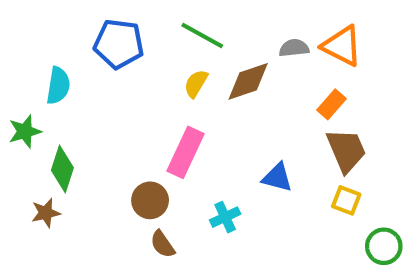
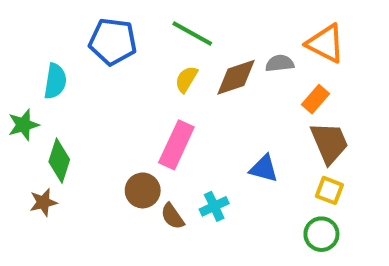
gray semicircle: (294, 48) -> (280, 63), moved
brown semicircle: (163, 244) -> (172, 216), moved
green circle: (384, 246) -> (321, 234), moved

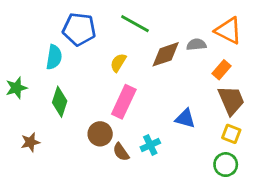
yellow semicircle: (186, 79) -> (118, 63), moved
cyan semicircle: (55, 81) -> (54, 57), moved
green diamond: (59, 161) -> (60, 102), moved

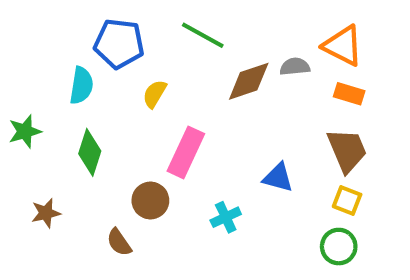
yellow semicircle: (118, 63) -> (155, 94), moved
orange rectangle: (221, 70) -> (349, 94), moved, turned 66
brown semicircle: (121, 152) -> (119, 242), moved

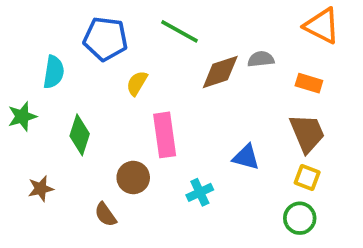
orange triangle: (343, 46) -> (322, 26), moved
cyan semicircle: (81, 85) -> (54, 72), moved
pink rectangle: (186, 152) -> (165, 135), turned -33

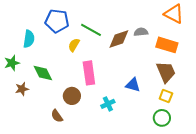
green line: (179, 31) -> (91, 30), moved
orange rectangle: (309, 83) -> (167, 45), size x1.5
green diamond: (80, 135) -> (43, 73), turned -45
brown star: (41, 189) -> (22, 89), moved

